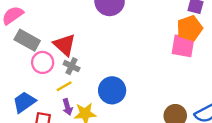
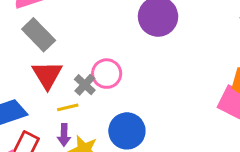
red triangle: (65, 45) -> (47, 75), moved
pink circle: (43, 62) -> (107, 74), moved

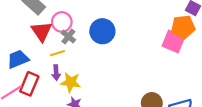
pink circle: (107, 74) -> (62, 22), moved
blue circle: (127, 131) -> (102, 31), moved

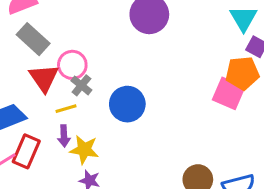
blue circle: (102, 31) -> (127, 104), moved

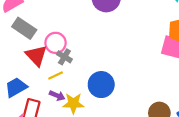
blue circle: (127, 104) -> (101, 85), moved
purple arrow: (64, 136) -> (57, 96), turned -56

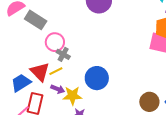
gray rectangle: (24, 28) -> (36, 20), moved
red triangle: (36, 56) -> (40, 72), moved

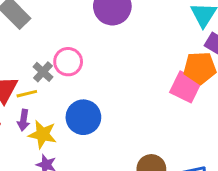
pink circle: (55, 42) -> (68, 62), moved
purple arrow: (58, 89) -> (23, 120), turned 64

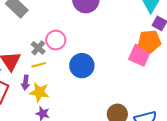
yellow line: (27, 94) -> (39, 65), moved
blue circle: (83, 117) -> (82, 66), moved

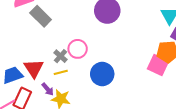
purple arrow: (26, 82) -> (48, 89), turned -48

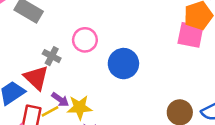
gray cross: (61, 56) -> (52, 56), moved
yellow line: (61, 72) -> (50, 111), moved

